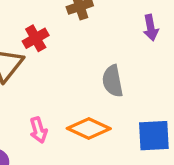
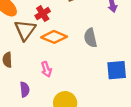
orange diamond: (89, 129) -> (54, 37), moved

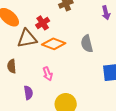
brown triangle: (25, 30) -> (27, 39), turned 45

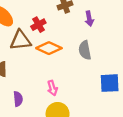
purple arrow: (106, 13) -> (89, 19), moved
pink arrow: (48, 74) -> (52, 88), moved

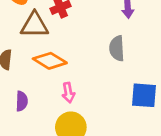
orange diamond: (49, 48) -> (50, 61), moved

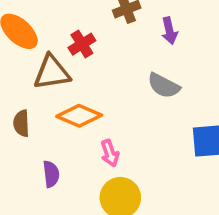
gray semicircle: (117, 48) -> (164, 86), turned -50

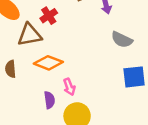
gray semicircle: (164, 86) -> (122, 40), moved
purple semicircle: (51, 174) -> (49, 100), moved

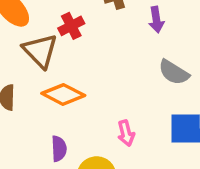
brown triangle: (30, 35) -> (40, 51), turned 50
pink arrow: (69, 87) -> (126, 133), moved

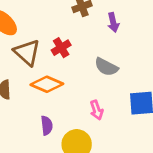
red cross: (71, 26) -> (61, 48), moved
gray semicircle: (174, 72) -> (106, 67), moved

